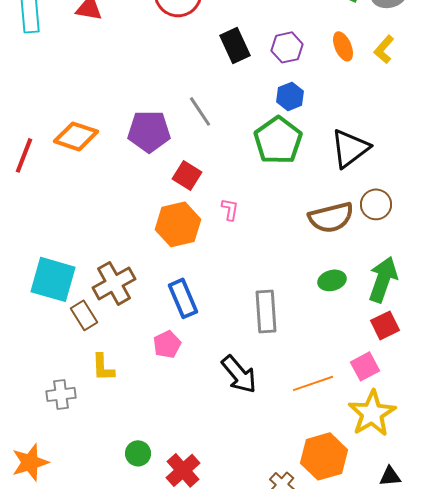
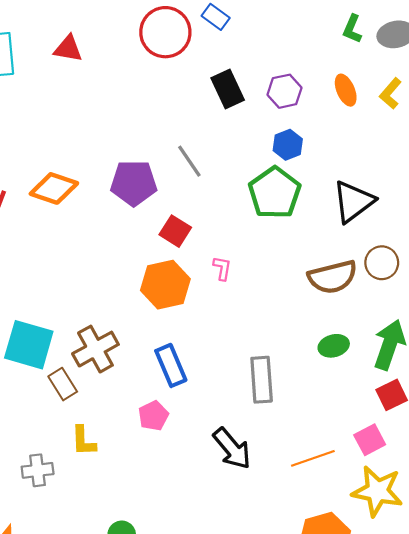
yellow star: (372, 413) -> (377, 491), turned -30

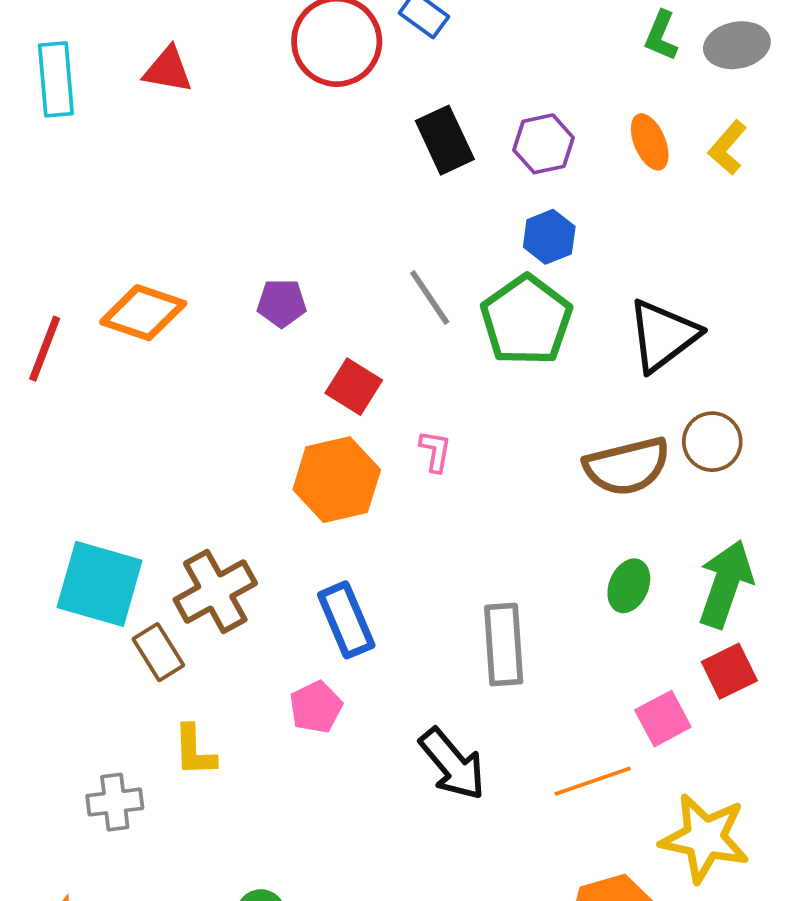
gray line: (189, 161) -> (430, 297), moved
purple pentagon: (134, 183) -> (282, 303), size x0.6
green ellipse: (334, 346) -> (629, 586), turned -52
pink square: (370, 440) -> (663, 719), moved

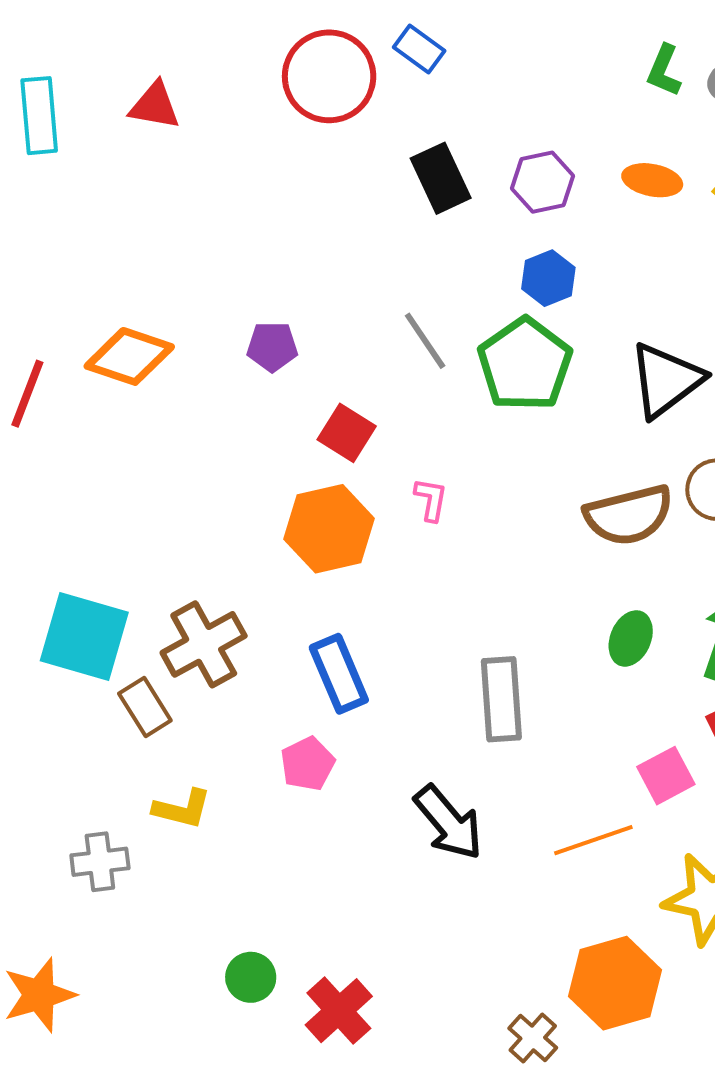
orange ellipse: (650, 142) -> (652, 180), turned -56
yellow L-shape: (194, 751) -> (182, 809), turned -74

